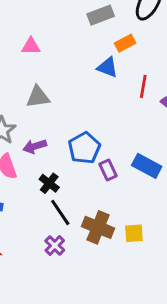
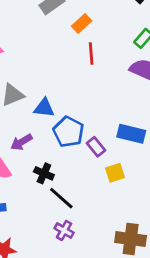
blue triangle: (107, 67) -> (44, 108), moved
red line: (143, 86) -> (91, 54), moved
brown cross: (98, 227) -> (131, 239), moved
yellow square: (134, 233) -> (115, 173), moved

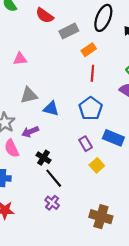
blue pentagon: (68, 132) -> (91, 108), moved
yellow square: (115, 173) -> (97, 165), turned -32

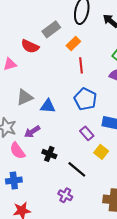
red semicircle: (45, 16) -> (30, 46), moved
black line: (54, 178) -> (77, 169), moved

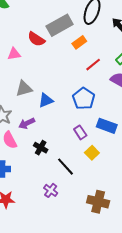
gray rectangle: (51, 29) -> (60, 25), size x1.4
red line: (81, 65) -> (93, 65), moved, turned 49
blue triangle: (48, 106) -> (46, 100), turned -35

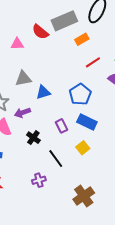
blue rectangle: (107, 126) -> (87, 122), moved
purple rectangle: (80, 132) -> (62, 126), moved
purple cross: (51, 190) -> (39, 180), turned 32
brown cross: (98, 202) -> (84, 196), turned 35

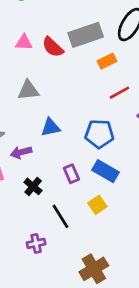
pink triangle: (17, 44) -> (24, 42), moved
gray triangle: (23, 79) -> (28, 90), moved
blue pentagon: (80, 94) -> (99, 134), turned 30

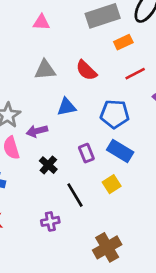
red semicircle: (53, 47) -> (86, 70), moved

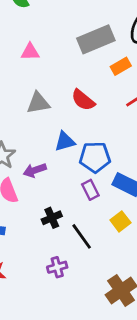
blue pentagon: (115, 114) -> (95, 157), moved
black cross: (48, 165) -> (52, 218), moved, turned 30

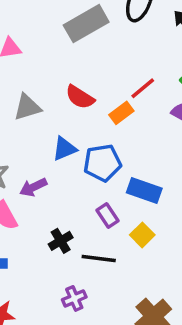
orange rectangle: (121, 66) -> (121, 113), moved
purple rectangle: (90, 190) -> (108, 216), moved
black line: (82, 236) -> (99, 258), turned -40

